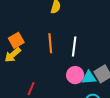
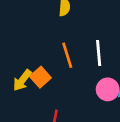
orange square: (16, 40) -> (40, 77), moved

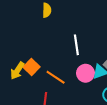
orange line: (67, 55) -> (56, 77), moved, turned -36

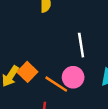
pink circle: (85, 73) -> (73, 77), moved

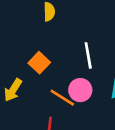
orange square: (27, 72) -> (39, 63), moved

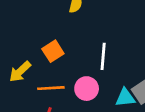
orange line: (62, 98) -> (51, 88), moved, turned -50

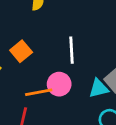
orange line: (51, 88) -> (39, 92), moved

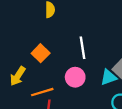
orange line: (39, 92) -> (42, 92), moved

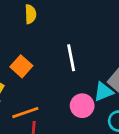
pink circle: (75, 77) -> (82, 106), moved

